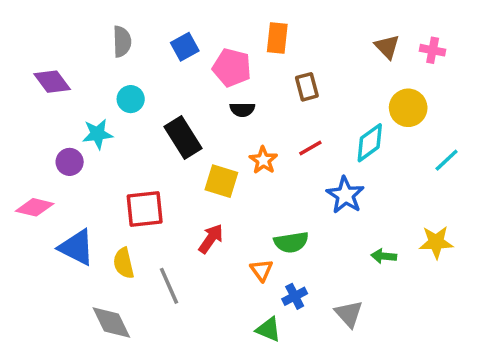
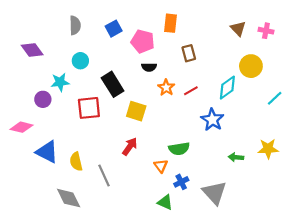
orange star: (263, 160) -> (166, 88), moved
red square: (145, 209) -> (89, 108), moved
gray triangle: (349, 314) -> (214, 193), size x1.4

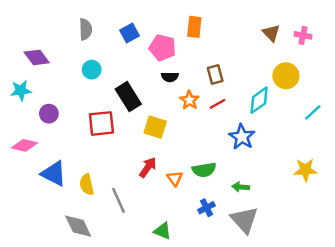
brown rectangle: (189, 53) -> (215, 75), moved
cyan star: (60, 82) -> (21, 90), moved
green arrow: (236, 157) -> (241, 187), moved
orange triangle: (161, 166) -> (175, 178), moved
green triangle: (165, 202) -> (163, 231), moved

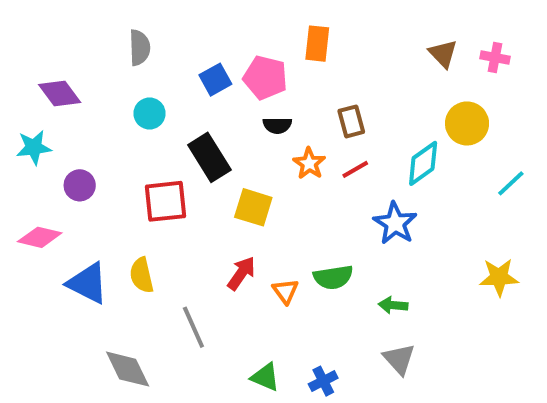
blue square: (130, 33) -> (215, 80), moved
yellow semicircle: (87, 184) -> (142, 275), moved
blue cross: (206, 208) -> (323, 381), moved
gray triangle: (244, 220) -> (399, 359), size x0.7

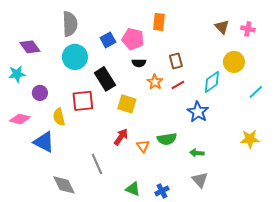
gray semicircle: (140, 48) -> (70, 24), size x1.4
cyan circle: (150, 113) -> (75, 57), size x1.6
yellow semicircle: (142, 275) -> (59, 117), moved

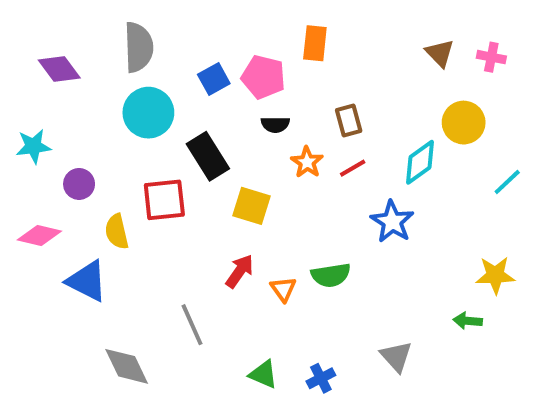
purple diamond: (30, 47) -> (59, 69), moved
green arrow: (197, 153) -> (468, 321), moved

